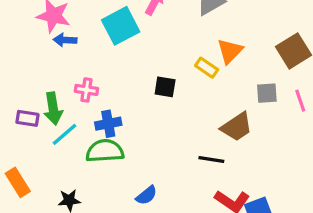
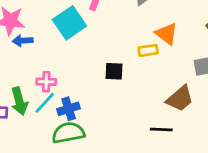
orange triangle: (230, 51) -> (167, 34), turned -30
yellow rectangle: (207, 68) -> (148, 50), turned -36
cyan line: (65, 134) -> (45, 103), moved

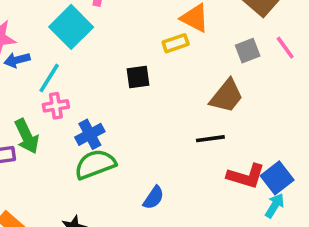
cyan line: (45, 103) -> (49, 78), moved

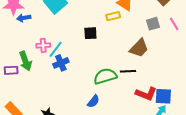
cyan line: (49, 78) -> (56, 49), moved
green semicircle: (95, 164) -> (105, 76), moved
blue square: (277, 178) -> (163, 96), turned 36

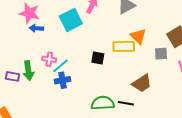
yellow rectangle: (113, 16) -> (124, 46), size x1.5
gray square: (153, 24) -> (161, 54), moved

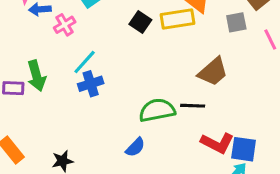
black square: (98, 58) -> (140, 22), moved, turned 32
pink cross: (49, 59) -> (65, 25), moved, turned -32

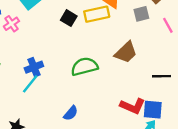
cyan line: (85, 62) -> (30, 84), moved
black line: (193, 106) -> (161, 76), moved
green semicircle: (157, 110) -> (84, 67), moved

